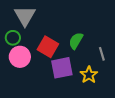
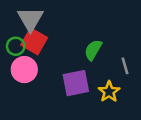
red square: (48, 47) -> (34, 41), moved

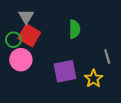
gray triangle: (30, 19) -> (26, 16), size x0.7
green semicircle: (93, 50) -> (75, 29), moved, turned 150

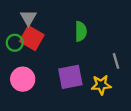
pink circle: (21, 60) -> (23, 79), moved
yellow star: (94, 79) -> (101, 85), turned 30

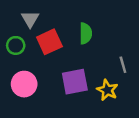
red square: (32, 38) -> (49, 42), moved, turned 35
yellow star: (101, 85) -> (107, 90), turned 30

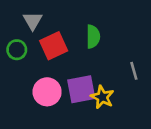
pink circle: (24, 84) -> (47, 92), moved
yellow star: (107, 90) -> (102, 97), moved

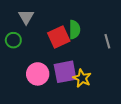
red square: (54, 46) -> (59, 37), moved
gray line: (134, 71) -> (107, 41), moved

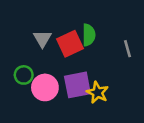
gray triangle: (26, 17) -> (42, 39), moved
green circle: (13, 40) -> (24, 75), moved

